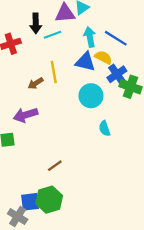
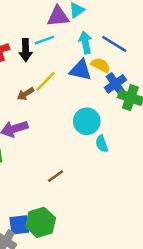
black arrow: (36, 23) -> (26, 50), moved
yellow line: (54, 72) -> (46, 81), turned 55
cyan circle: (91, 96) -> (87, 121), moved
brown line: (55, 166) -> (56, 176), moved

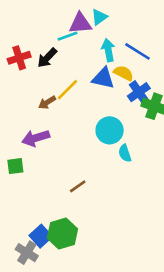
cyan line: (44, 40) -> (67, 36), moved
black arrow: (26, 50) -> (47, 58), turned 45
blue square: (19, 225) -> (41, 236), turned -35

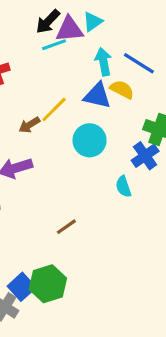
black arrow: (47, 58) -> (48, 22), moved
blue cross: (139, 92) -> (145, 156), moved
cyan circle: (110, 130) -> (90, 140), moved

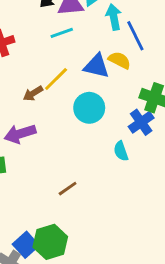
cyan line: (54, 45) -> (62, 33), moved
cyan arrow: (103, 62) -> (114, 17), moved
blue line: (139, 63) -> (135, 36), turned 32

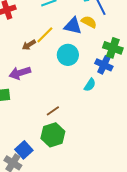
blue cross: (141, 122) -> (104, 65), turned -30
cyan semicircle: (121, 151) -> (90, 85), turned -128
green hexagon: (50, 242) -> (53, 135), moved

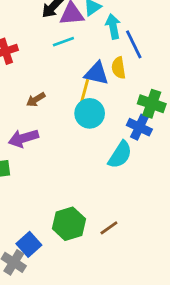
yellow semicircle: (89, 22) -> (119, 68), turned -126
yellow line: (45, 35) -> (84, 93), moved, turned -30
cyan semicircle: (90, 85) -> (120, 155), size x1.5
brown line: (53, 111) -> (109, 228), moved

